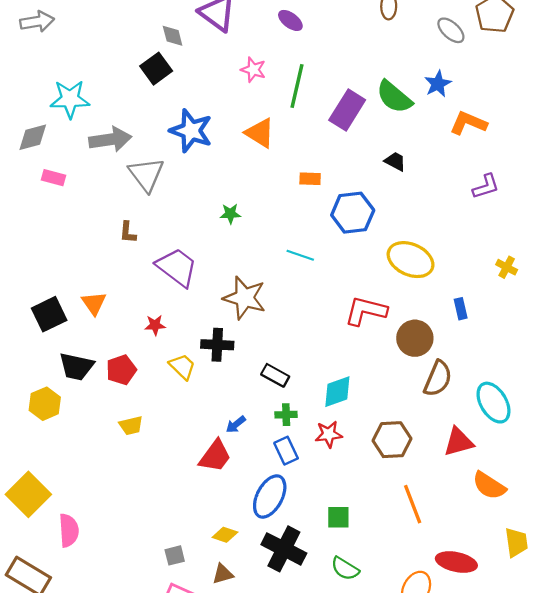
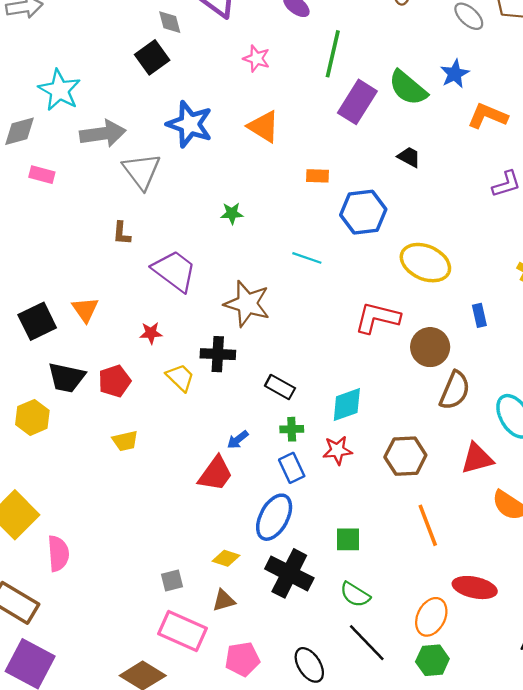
green line: (297, 86) -> (333, 54), moved
cyan star: (70, 99) -> (59, 90), turned 30

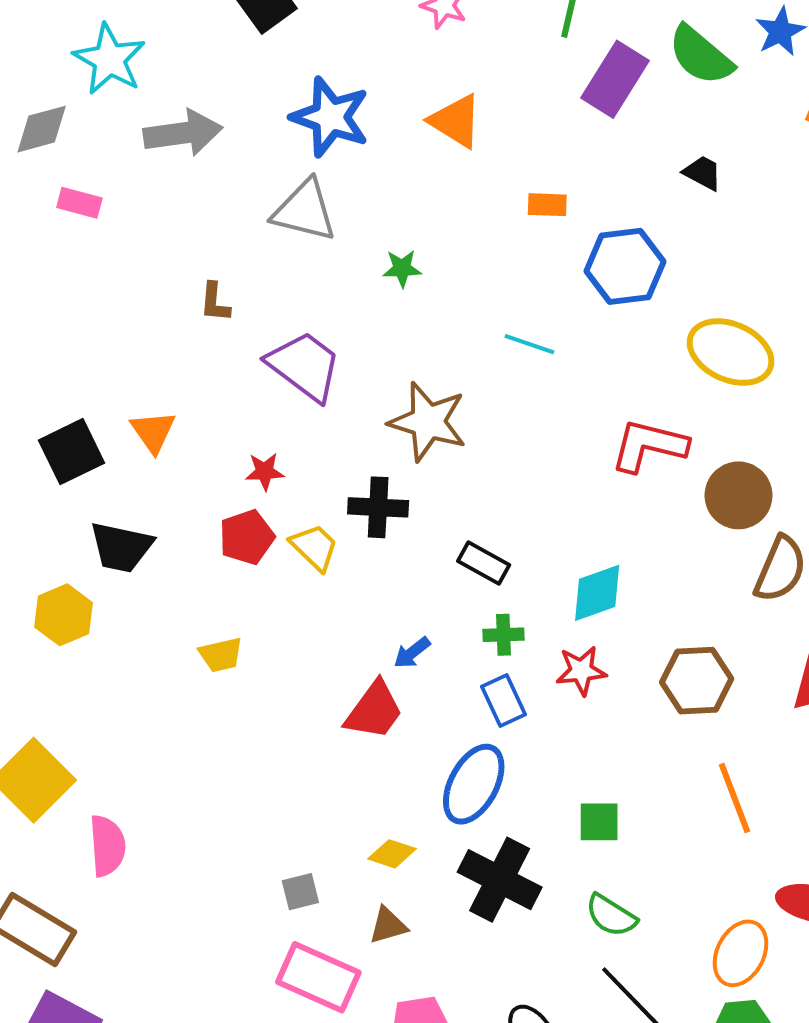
gray triangle: (142, 171) -> (304, 211), moved, turned -39
red pentagon: (115, 381) -> (247, 537), moved

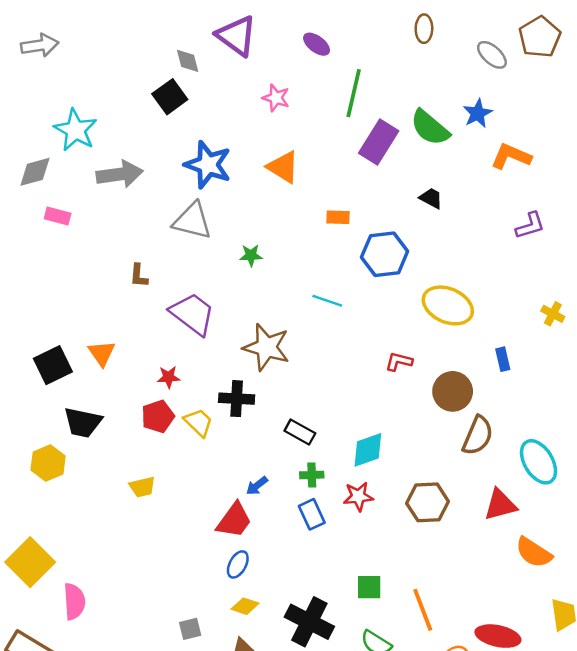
red L-shape: (649, 446) -> (399, 362), size x0.6
blue ellipse: (474, 784) -> (238, 564), moved, size x0.6
orange line: (735, 798) -> (423, 610), moved

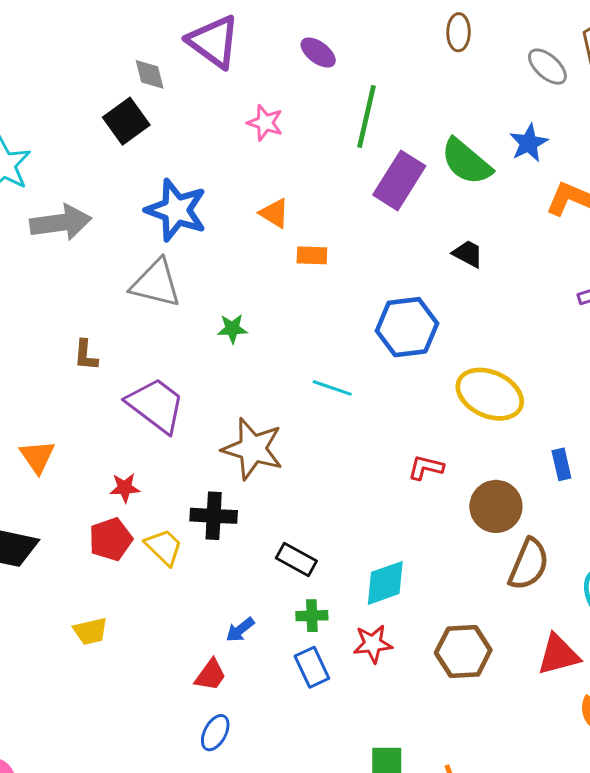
orange triangle: (283, 167) -> (274, 213), size x0.7
orange rectangle: (338, 217) -> (312, 255), moved
red trapezoid: (234, 520) -> (210, 675), size x0.7

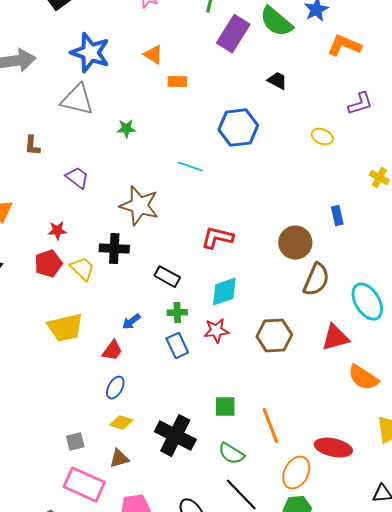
yellow ellipse: (490, 394) -> (322, 137), moved, size x0.5
purple trapezoid: (156, 405) -> (77, 178), size x0.6
red L-shape: (426, 467) -> (217, 238), moved, size x1.4
yellow trapezoid: (90, 631) -> (65, 328), moved, size x1.6

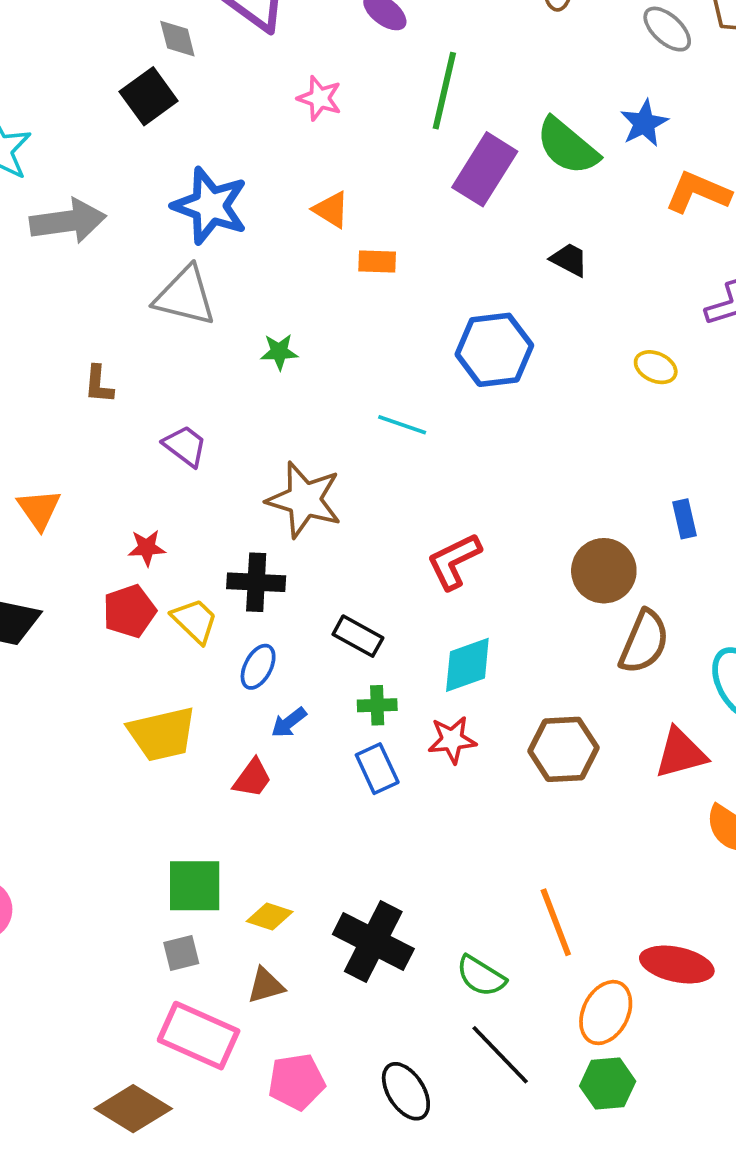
red L-shape: (217, 238) -> (454, 561), turned -40
blue ellipse: (115, 388) -> (258, 667), moved
green square: (225, 407) -> (195, 886), moved, size x1.4

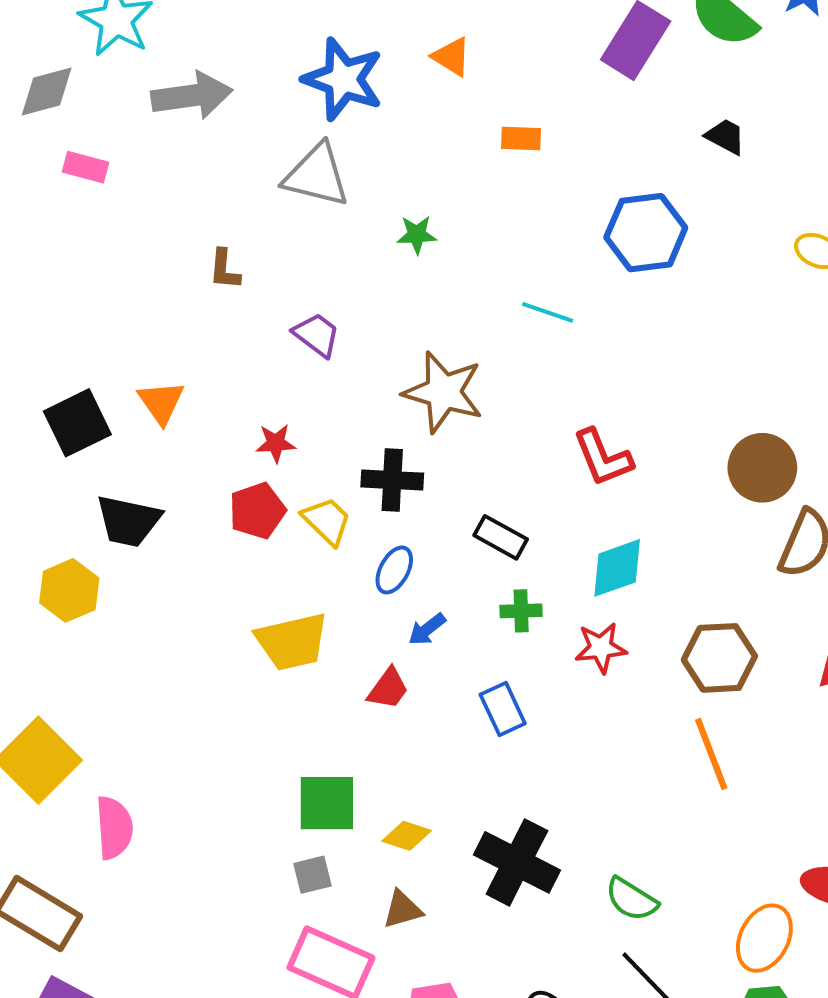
orange triangle: (331, 210) -> (452, 57), moved
red L-shape: (454, 561) -> (603, 458), turned -86
blue rectangle: (377, 769) -> (503, 709), moved
orange line: (556, 922) -> (711, 754), moved

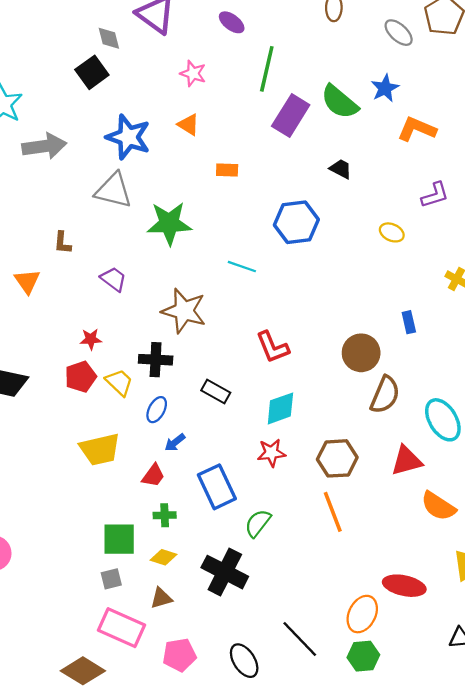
green star: (417, 235) -> (169, 223), size x2.0
orange triangle: (161, 402) -> (27, 281), moved
green cross: (521, 611) -> (165, 515), moved
blue rectangle: (503, 709) -> (217, 487), size x1.5
green semicircle: (631, 899) -> (258, 523), moved, turned 96

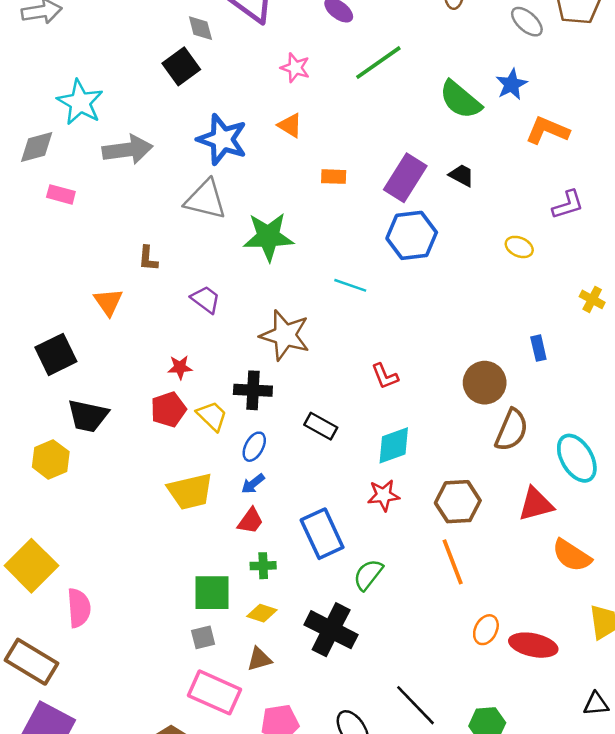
green line: (267, 69) -> (378, 63), turned 42
purple rectangle: (291, 115) -> (405, 178), moved
red L-shape: (273, 347) -> (385, 376), size x0.7
blue arrow: (175, 443) -> (253, 484), moved
orange ellipse: (362, 614) -> (486, 630), moved, size x0.7

